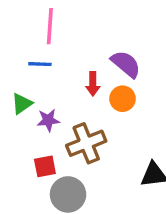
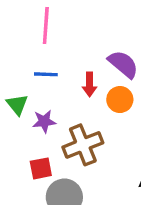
blue line: (40, 64) -> (46, 74), moved
green triangle: (22, 104) -> (17, 105), turned -35

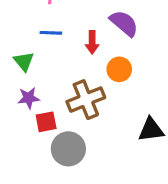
orange circle: (120, 100) -> (119, 69), moved
purple star: (44, 121) -> (29, 98), moved

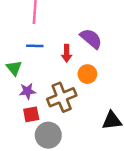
purple star: (29, 98) -> (27, 91), moved

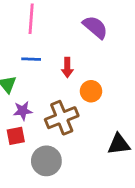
purple semicircle: (91, 39) -> (95, 27), moved
red square: (31, 114) -> (16, 136), moved

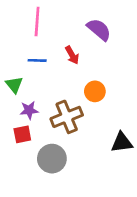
red arrow: (67, 68) -> (72, 55), moved, turned -30

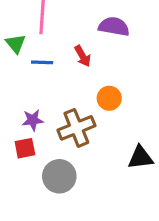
purple semicircle: (99, 30) -> (114, 26), turned -30
green triangle: (14, 85) -> (16, 44), moved

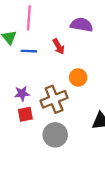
red square: (25, 148) -> (25, 114), moved
gray circle: (59, 176) -> (55, 135), moved

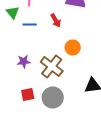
brown cross: (54, 99) -> (52, 66), turned -30
red square: (25, 114) -> (28, 94), moved

